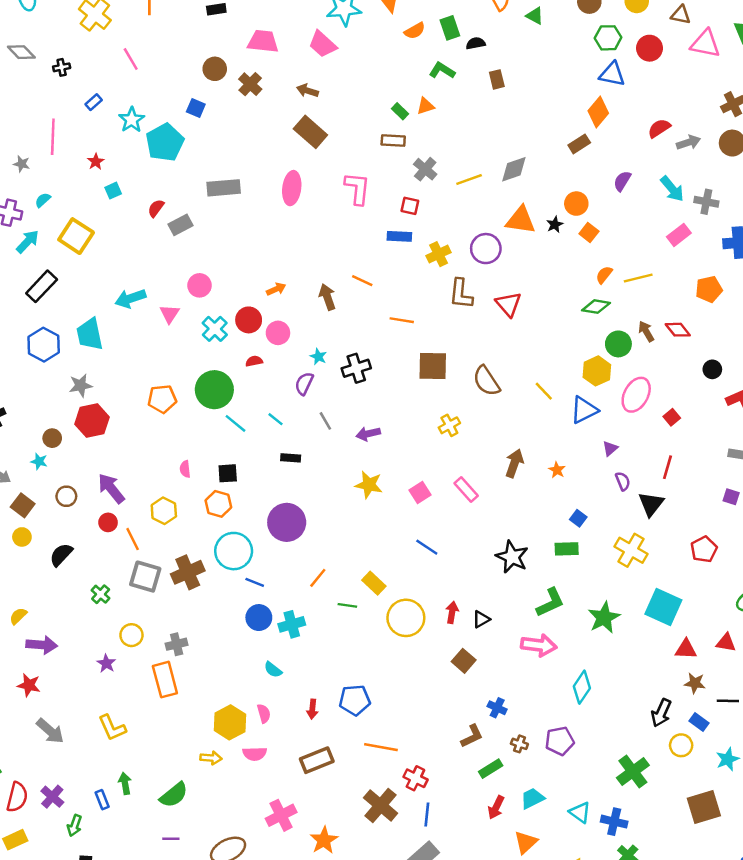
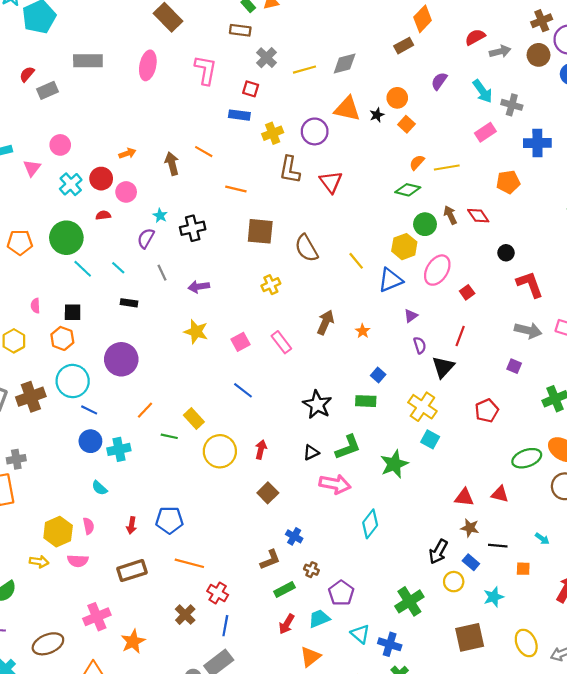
cyan square: (663, 607) -> (430, 439), moved, size x0.6
black triangle: (481, 619) -> (311, 453), moved
purple pentagon: (560, 741) -> (341, 593), moved, turned -30
brown cross: (381, 805) -> (185, 615), size x0.7

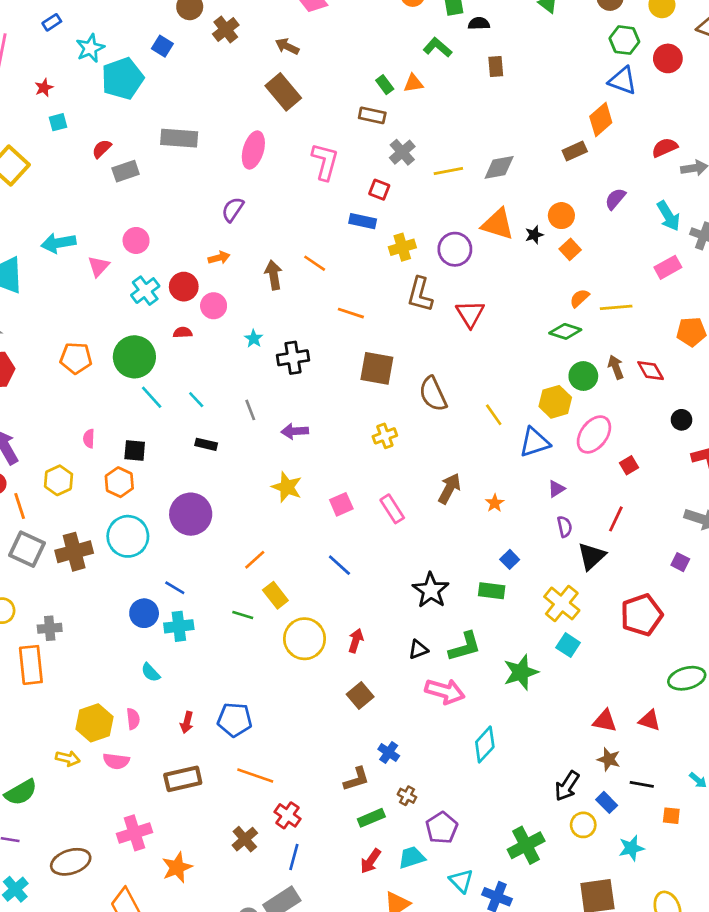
purple semicircle: (146, 238) -> (233, 209), moved
blue line: (89, 410) -> (175, 588), moved
orange line: (145, 410) -> (255, 560), moved
red pentagon: (487, 411) -> (642, 615), size x1.4

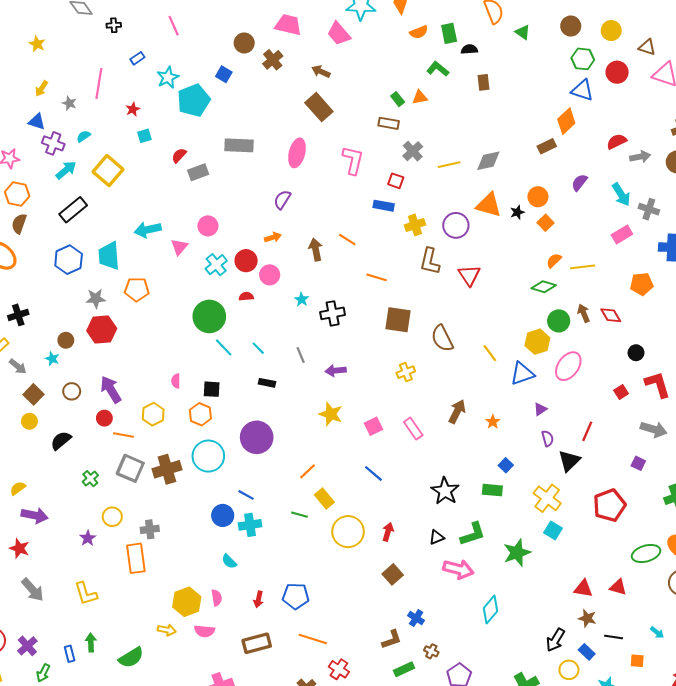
orange pentagon: (76, 358) -> (137, 289), moved
red square: (629, 465) -> (621, 392), moved
orange line: (20, 506) -> (124, 435), turned -60

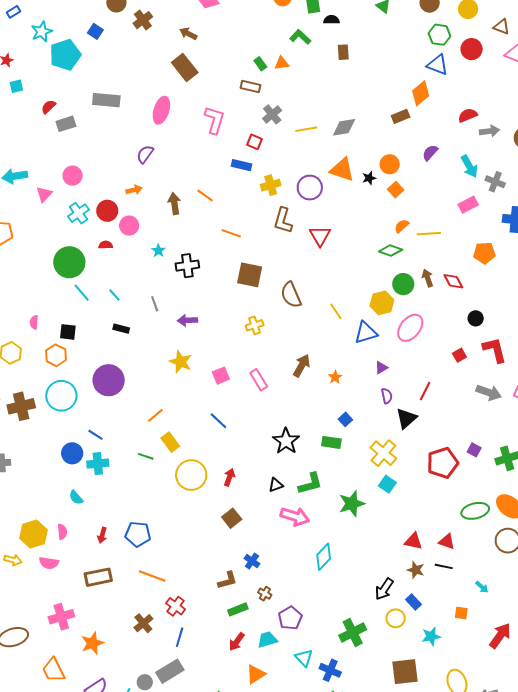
purple square: (638, 463) -> (474, 450), moved
black line: (614, 637) -> (444, 566), moved

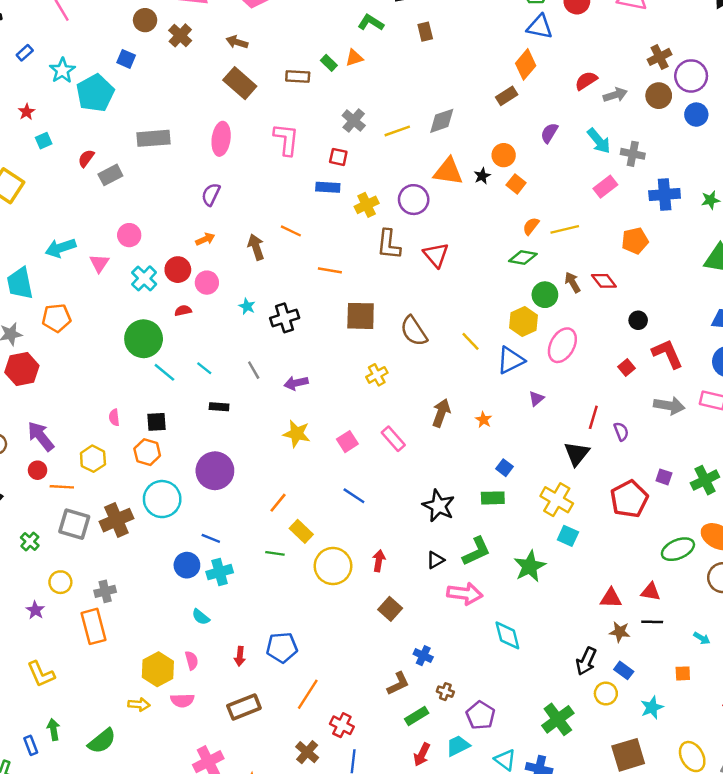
brown rectangle: (250, 86) -> (298, 76), moved
purple semicircle: (387, 396) -> (621, 431), moved
cyan diamond: (324, 557) -> (507, 635), turned -48
orange line: (152, 576) -> (308, 694), turned -68

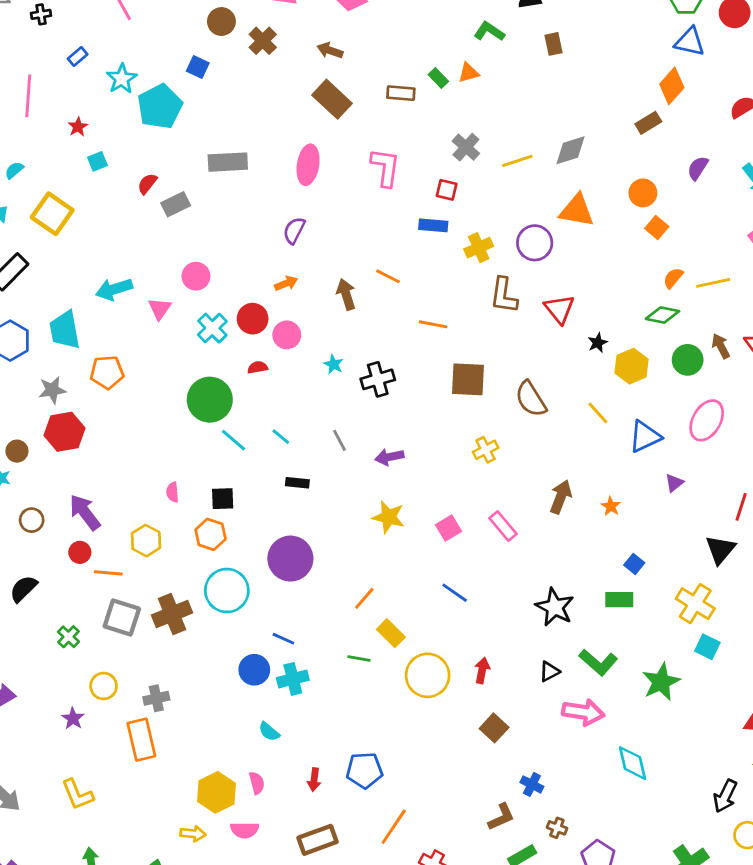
black star: (482, 176) -> (598, 343), moved
yellow hexagon: (523, 321) -> (632, 366), moved
green L-shape: (476, 551) -> (598, 662), turned 64

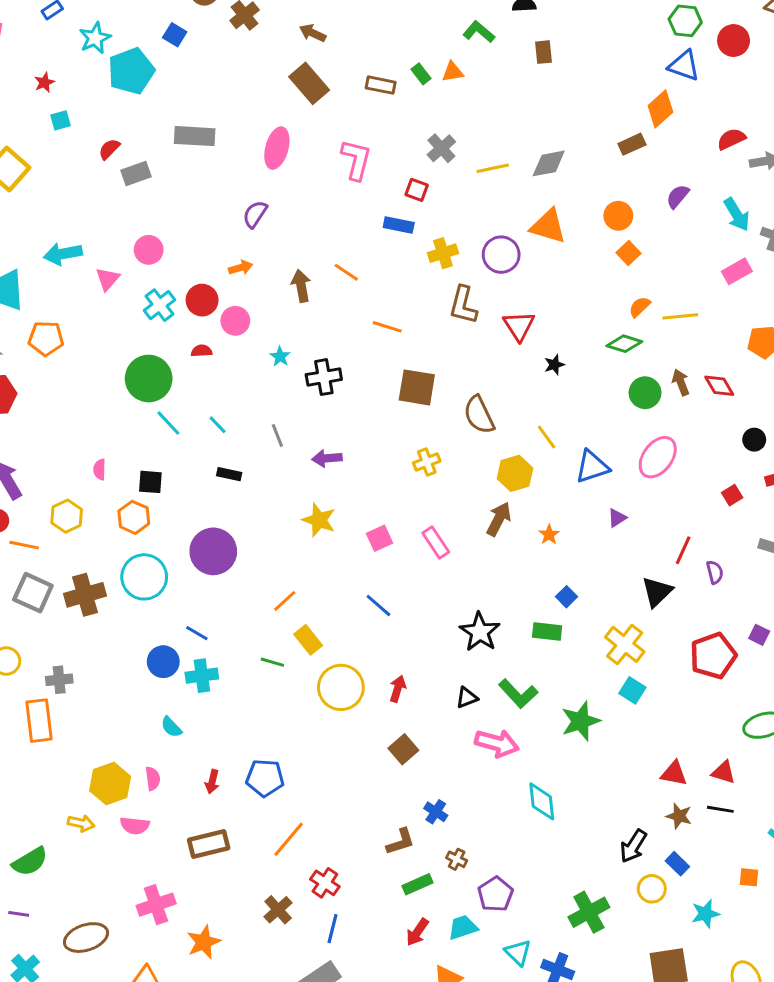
yellow hexagon: (632, 366) -> (515, 473), moved

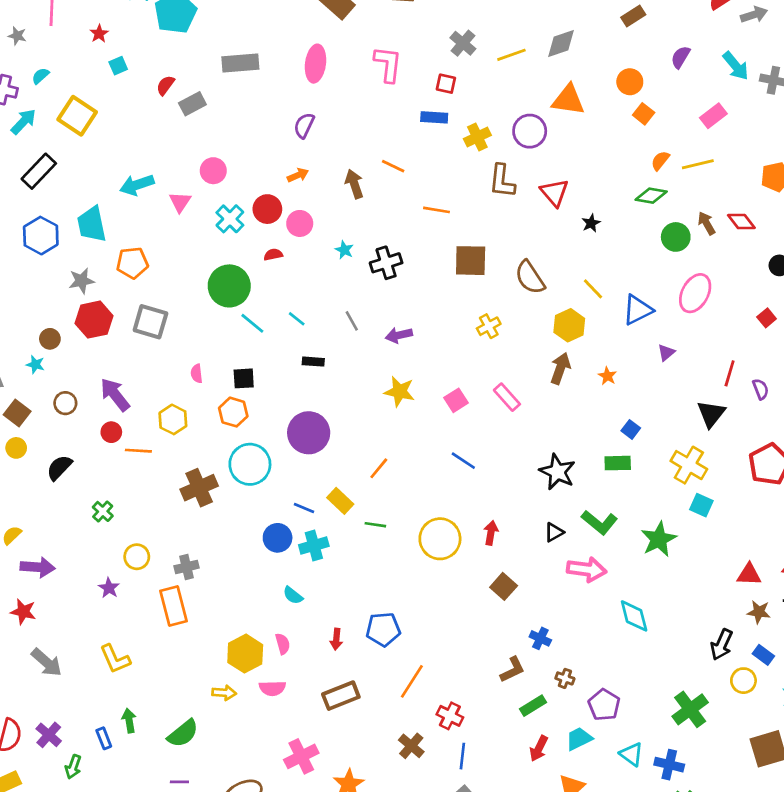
pink rectangle: (737, 271) -> (713, 116), moved
gray square: (33, 593) -> (150, 322), moved
yellow rectangle: (308, 640) -> (340, 501), moved

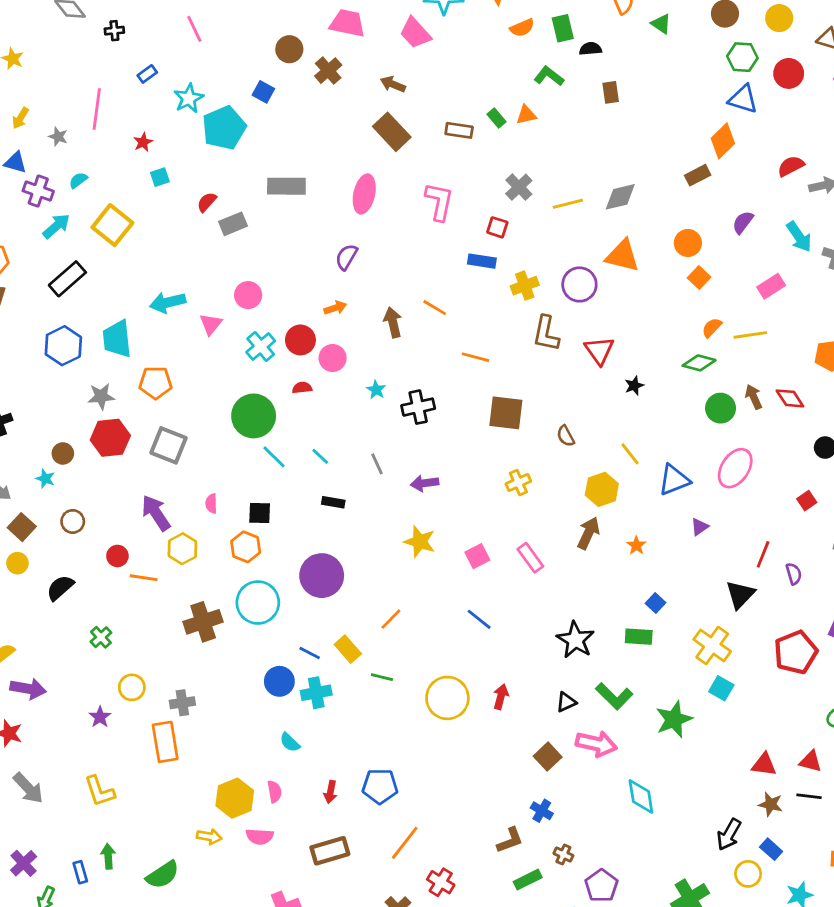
brown semicircle: (530, 277) -> (566, 436), size x0.6
purple arrow: (115, 395) -> (156, 513), moved
brown square: (504, 586) -> (548, 757), moved

